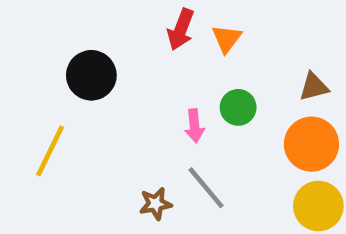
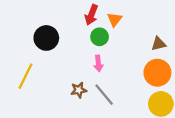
green circle: (238, 107) -> (100, 37), moved
brown star: (156, 204) -> (79, 90), moved

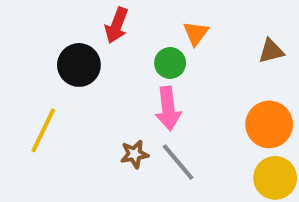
red arrow: (91, 15) -> (117, 25), moved
brown triangle: (159, 44) -> (271, 51), moved
pink arrow: (98, 63) -> (168, 109), size x1.5

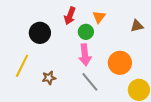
red arrow: (117, 25) -> (70, 16), moved
orange circle: (269, 124) -> (120, 63), moved
brown star: (134, 154) -> (49, 78), moved

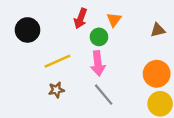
black circle: (40, 33) -> (28, 30), moved
orange circle: (120, 63) -> (157, 74), moved
yellow line: (22, 66) -> (57, 61), moved, turned 40

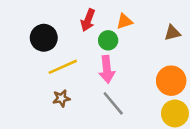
orange triangle: (114, 20) -> (124, 21), turned 35
black circle: (28, 30) -> (44, 38), moved

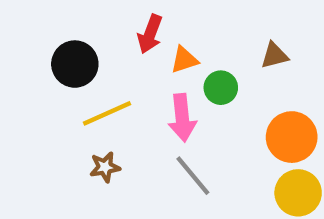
orange triangle: (124, 21) -> (184, 60), moved
brown triangle: (172, 33) -> (274, 55), moved
green circle: (108, 40) -> (221, 88), moved

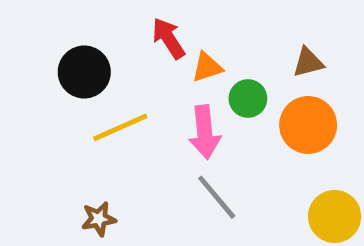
red arrow: (150, 34) -> (168, 38), turned 126
orange circle: (292, 137) -> (308, 125), moved
brown star: (105, 167) -> (99, 219), moved

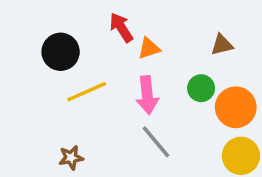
green circle: (248, 98) -> (201, 88), moved
orange circle: (308, 125) -> (236, 107), moved

